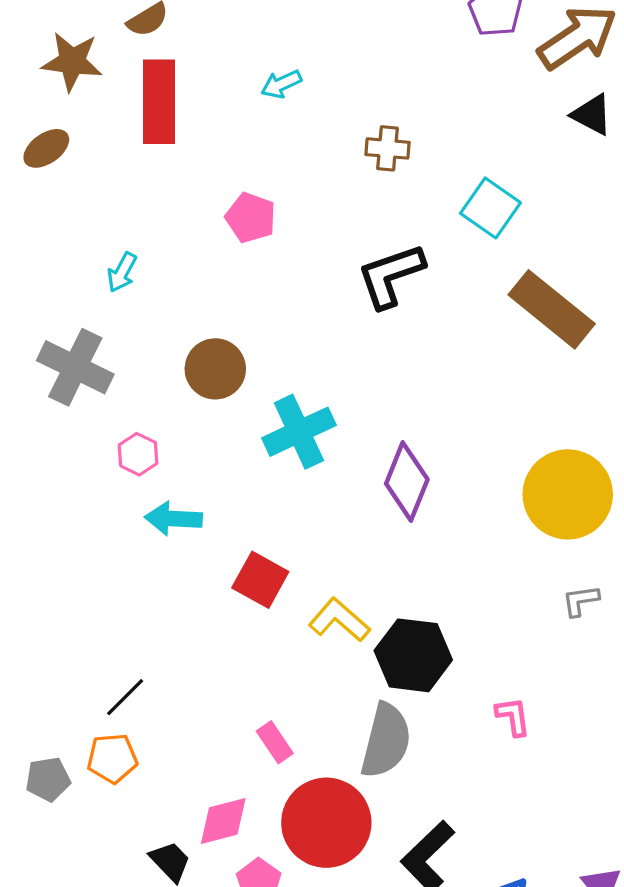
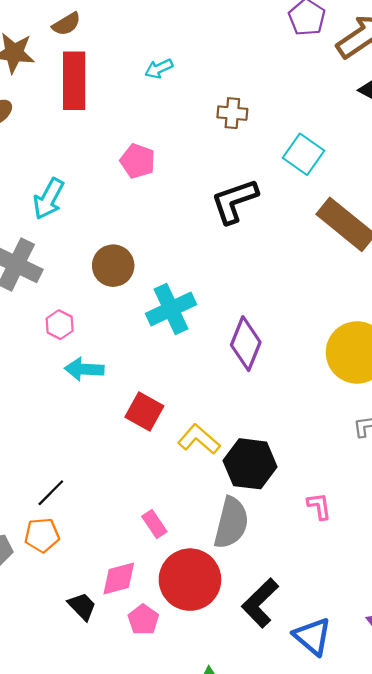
cyan arrow: (122, 272) -> (49, 199), size x1.5

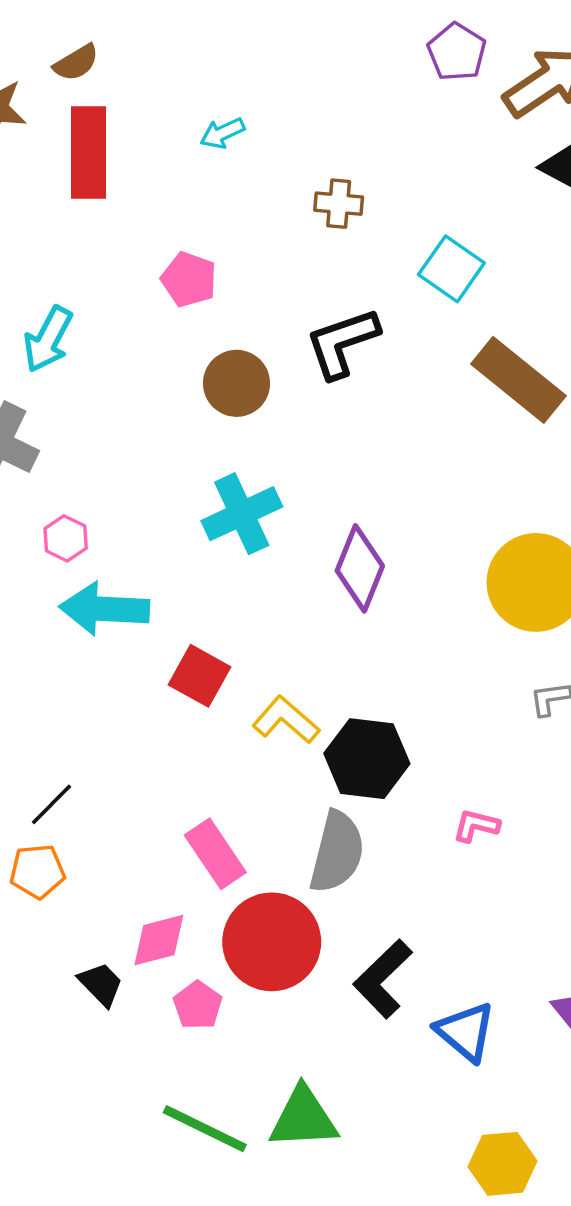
brown circle: (113, 266) -> (237, 383), moved
cyan arrow: (84, 369) -> (104, 609), size x1.4
pink L-shape: (319, 506) -> (476, 826), turned -68
pink rectangle: (154, 524) -> (215, 854), size x1.5

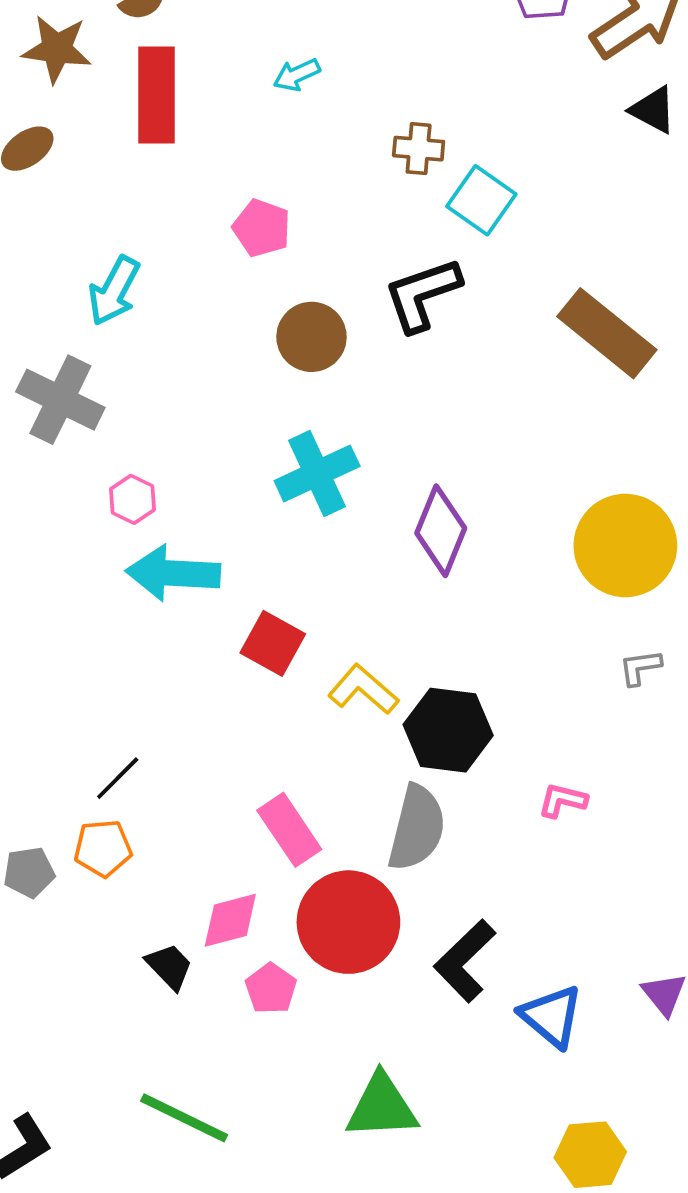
cyan square: (451, 269) -> (481, 200), moved
green line: (205, 1129) -> (184, 1118), moved

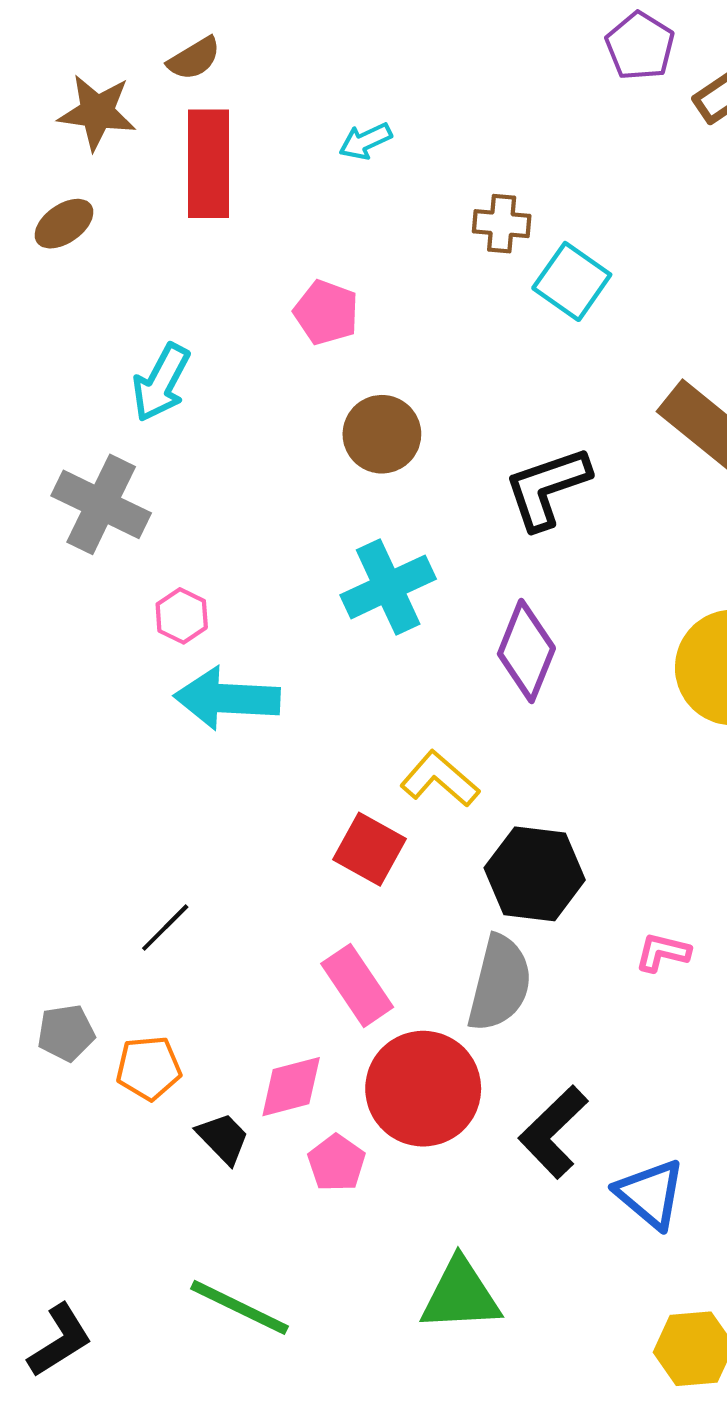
black L-shape: (422, 294) -> (547, 488), moved
red square: (273, 643) -> (370, 849), moved
yellow L-shape: (363, 690) -> (440, 779), moved
orange pentagon: (103, 848) -> (149, 1068), moved

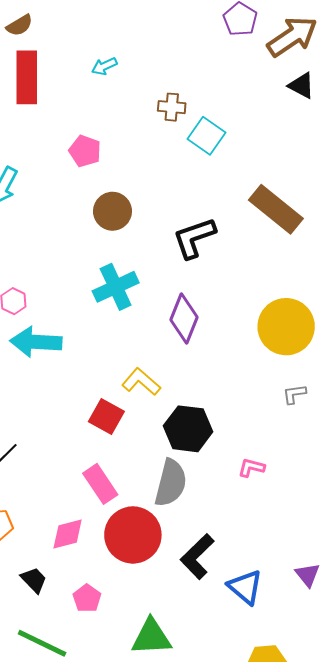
black trapezoid: (223, 1138) -> (34, 580), moved
pink pentagon: (336, 1163) -> (87, 598), moved

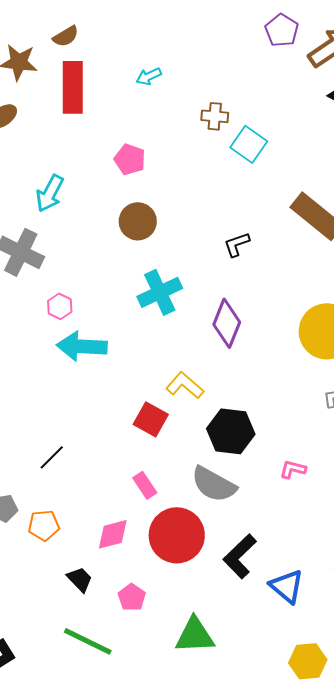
brown circle: (112, 211) -> (138, 221), moved
black L-shape: (194, 238) -> (237, 244), size x0.6
gray semicircle: (171, 483) -> (214, 484), turned 105
pink rectangle: (100, 484) -> (145, 485), size x0.7

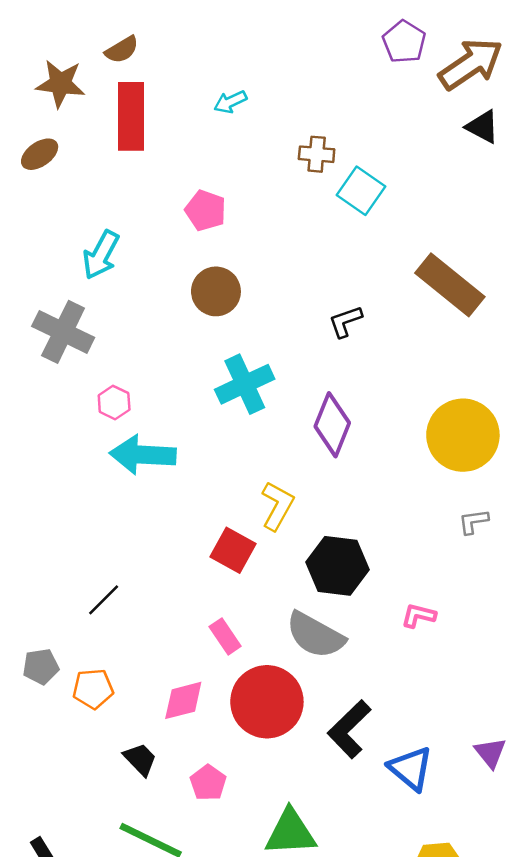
yellow L-shape: (185, 385) -> (277, 506), turned 78

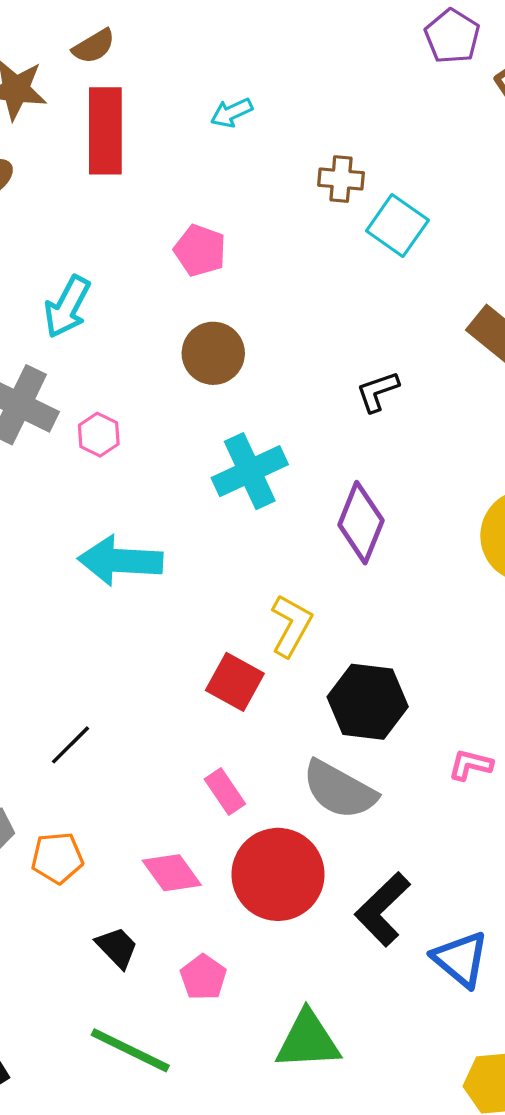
pink hexagon: (114, 402) -> (99, 435), moved
pink diamond: (183, 700) -> (172, 873), turned 69

